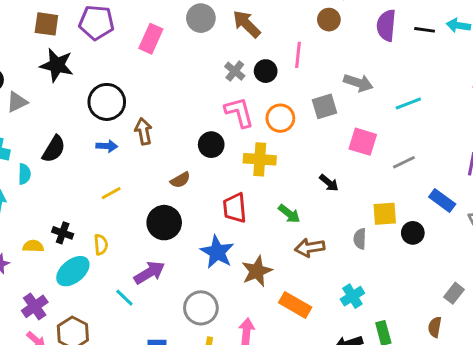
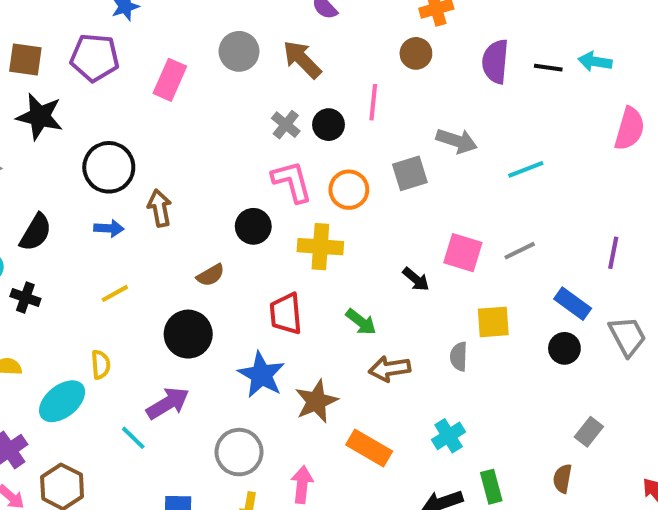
pink square: (363, 142) -> (463, 253), moved
black cross: (63, 233) -> (25, 297), moved
black circle: (413, 233) -> (564, 348), moved

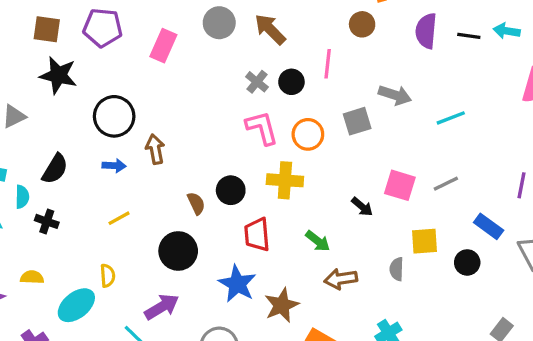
black circle: (253, 226) -> (231, 190), moved
brown semicircle: (211, 275) -> (196, 203), turned -85
black circle: (564, 348) -> (467, 262), moved

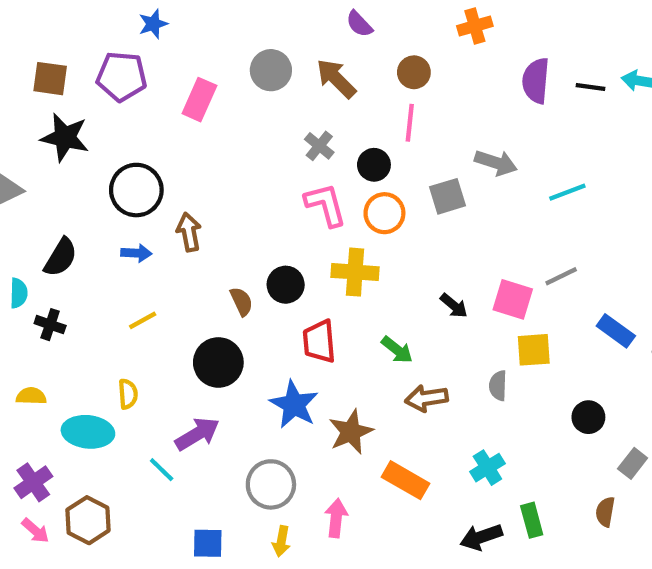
brown circle: (362, 24) -> (414, 72), moved
black circle: (291, 82) -> (374, 165), moved
pink square: (400, 185) -> (513, 299), moved
black circle: (467, 262) -> (588, 417), moved
cyan ellipse: (76, 305) -> (88, 432), turned 45

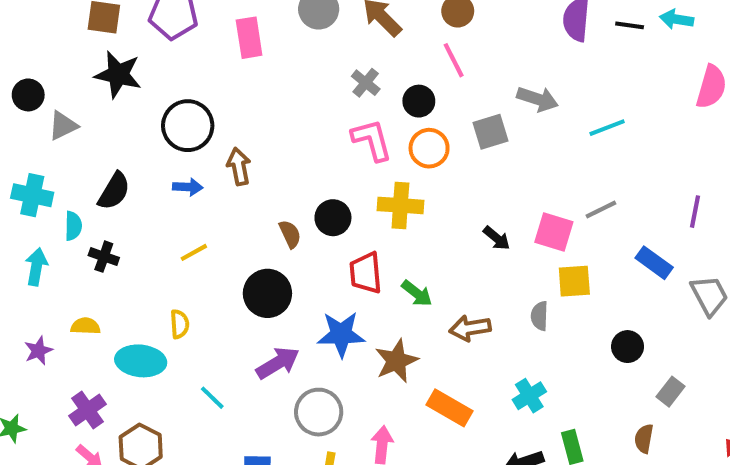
pink rectangle: (199, 100) -> (249, 38), turned -33
pink line: (410, 123) -> (454, 60), turned -33
green arrow: (397, 350) -> (417, 293), moved
blue star: (294, 405) -> (341, 334), turned -30
purple arrow: (197, 434) -> (278, 363), moved

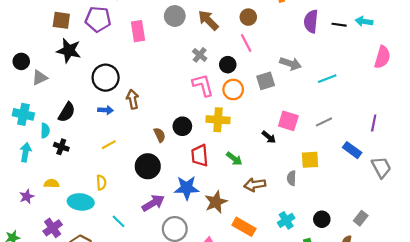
pink square: (554, 232) -> (288, 121), moved
green arrow: (417, 293) -> (234, 159), moved
black circle: (628, 347) -> (322, 219), moved

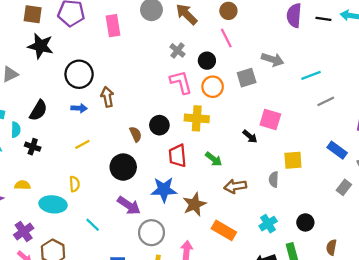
gray line: (324, 122) -> (326, 101), moved
purple arrow: (153, 203) -> (129, 206), turned 65
gray rectangle: (361, 218) -> (344, 187), moved

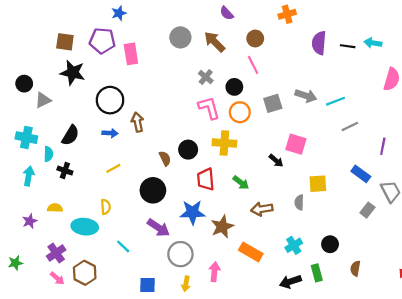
pink rectangle: (113, 26) -> (131, 54), moved
gray arrow: (273, 60) -> (306, 96), moved

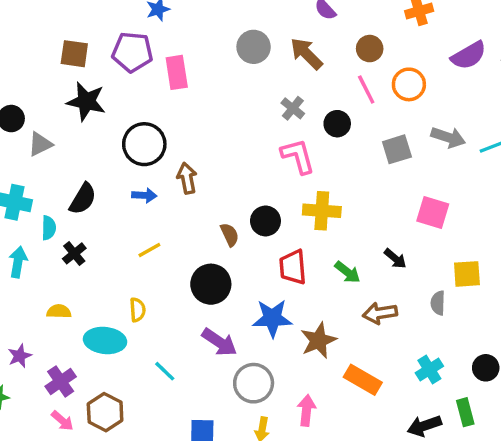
purple semicircle: (319, 43) -> (469, 55), turned -125
orange circle: (240, 112) -> (409, 84), moved
black arrow: (276, 161) -> (395, 259), moved
black cross: (65, 171) -> (74, 253), turned 32
purple star: (30, 221) -> (20, 356), moved

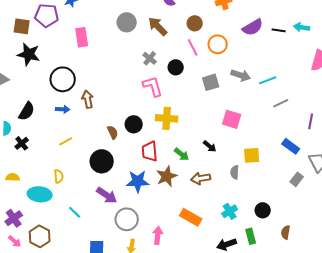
purple pentagon: (132, 52) -> (47, 15), moved
brown star: (318, 340) -> (167, 176), moved

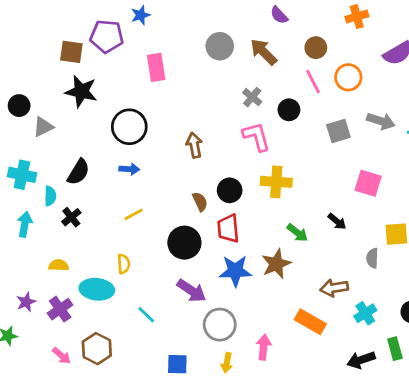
brown arrow: (88, 99) -> (194, 145), moved
red trapezoid: (150, 151) -> (228, 228), moved
brown arrow: (201, 178) -> (334, 288), moved
purple cross: (14, 218) -> (60, 309), moved

